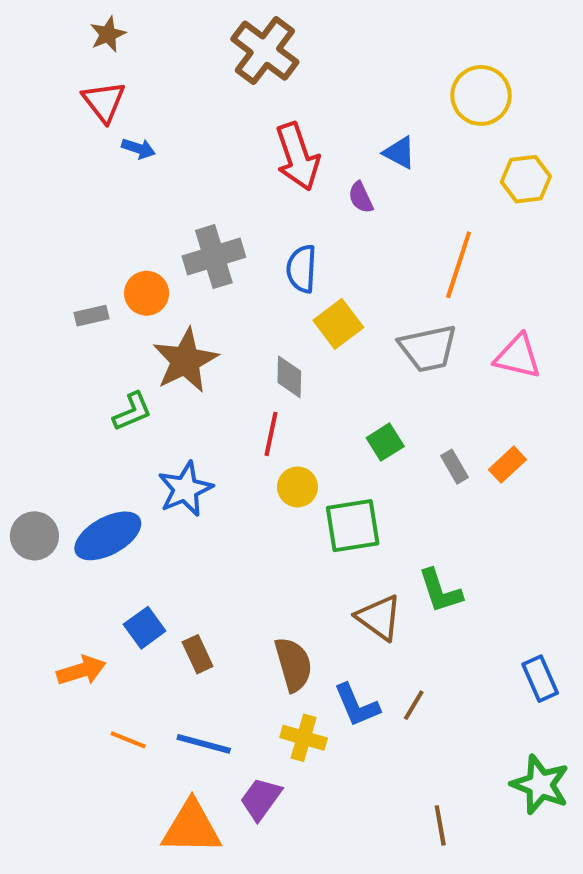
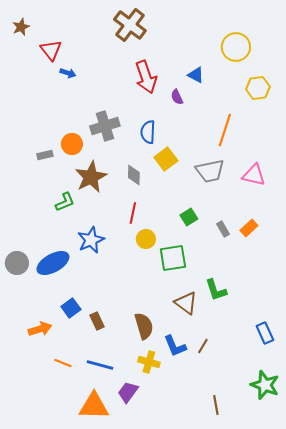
brown star: (108, 34) -> (21, 27), moved
gray diamond: (289, 377) -> (134, 175), moved

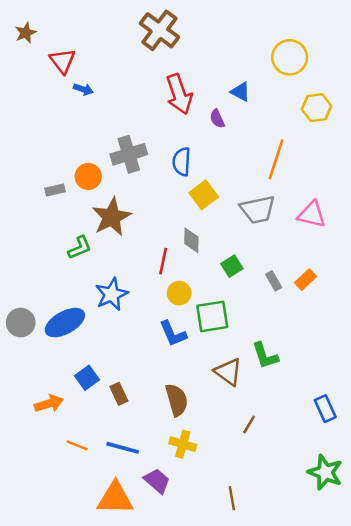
gray diamond: (134, 175) -> (191, 240), moved
blue L-shape: (175, 346) -> (173, 334), moved
purple trapezoid: (128, 392) -> (157, 481), turned 95
brown line: (216, 405) -> (232, 498), moved

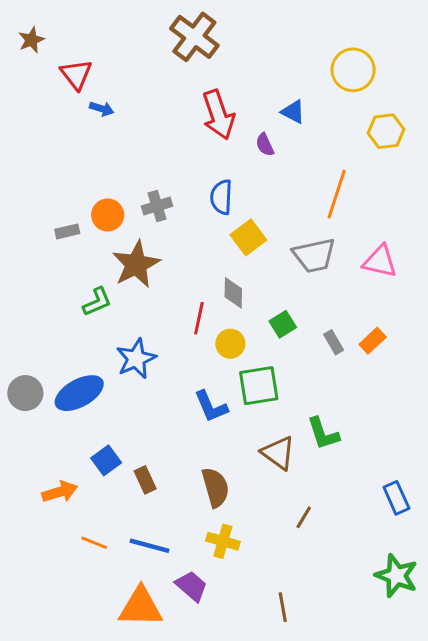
gray cross: (129, 154) -> (157, 206), moved, size x0.7
yellow circle: (179, 293) -> (230, 344), moved

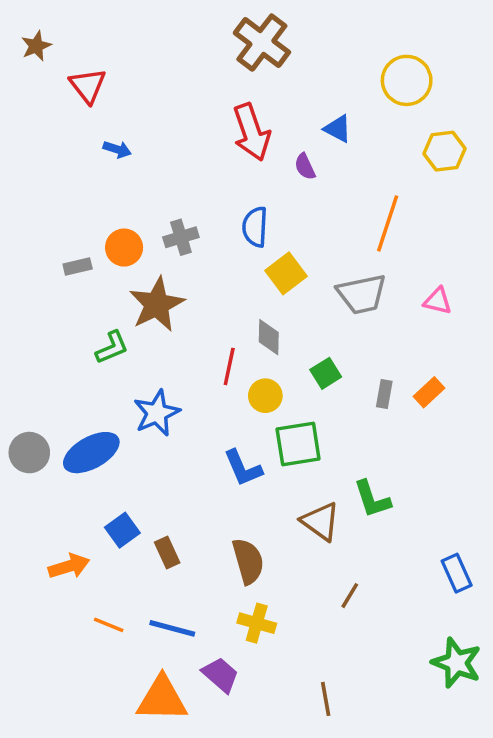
brown cross: (194, 37) -> (262, 43), moved
blue arrow: (102, 109) -> (117, 149), moved
pink triangle: (380, 261) -> (438, 301), size x0.7
gray rectangle: (334, 342) -> (384, 394), turned 40

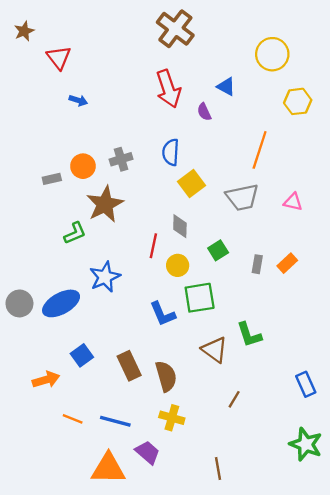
brown rectangle: (167, 552) -> (129, 366), moved, size x1.4

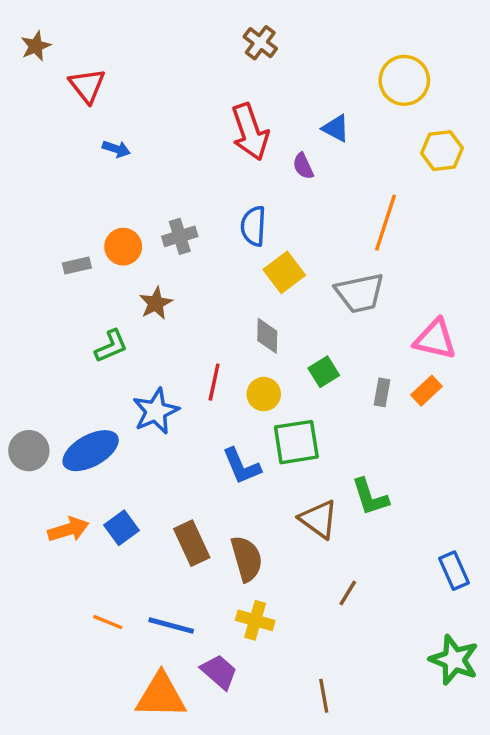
brown cross: (175, 29) -> (260, 43), size x0.6
pink triangle: (293, 202) -> (435, 339), moved, size x1.5
brown star: (105, 204) -> (156, 303), size x0.6
red line: (153, 246) -> (214, 382), moved
orange arrow: (46, 380) -> (68, 530), moved

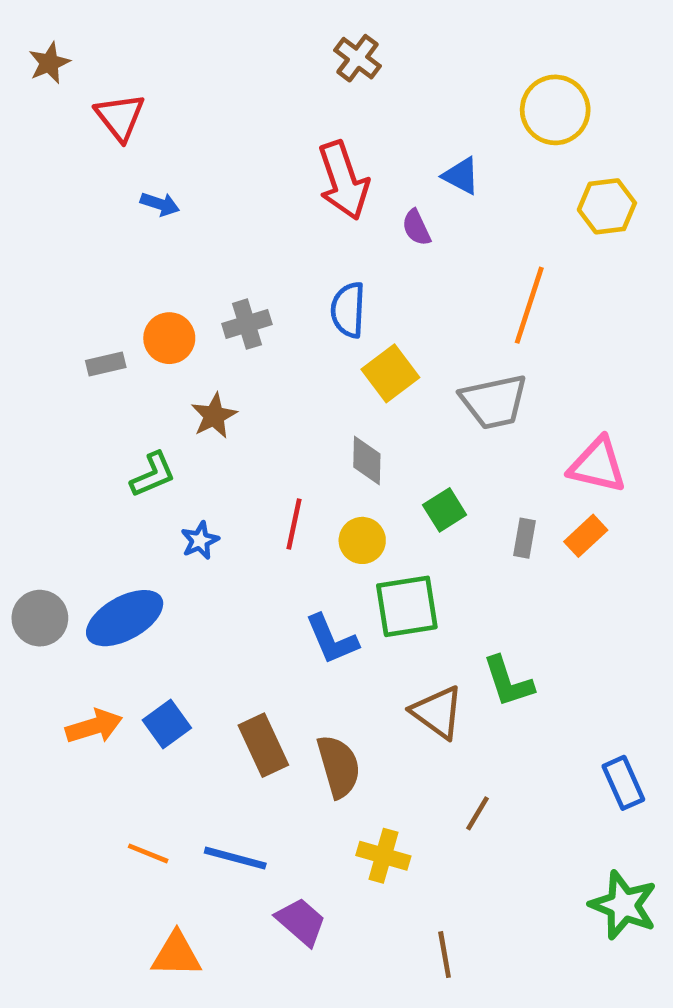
blue star: (156, 411) -> (200, 540), moved, size x0.6
yellow cross: (255, 620) -> (383, 856), moved
orange triangle: (161, 696) -> (176, 955), moved, size x0.7

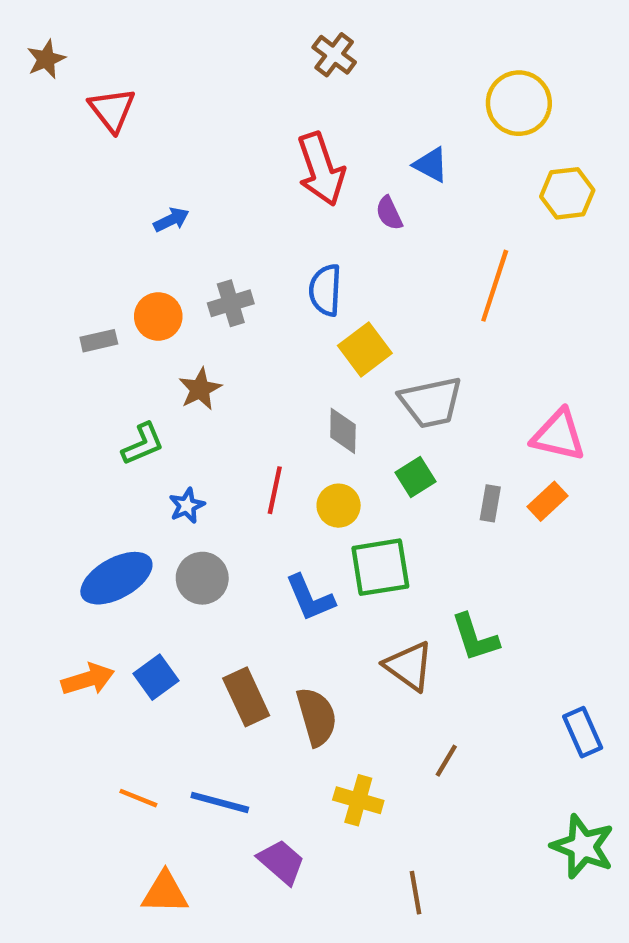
blue arrow: (160, 204) -> (171, 220), moved, turned -44
gray trapezoid: (494, 402) -> (431, 402), moved
gray circle: (40, 618) -> (202, 578), moved

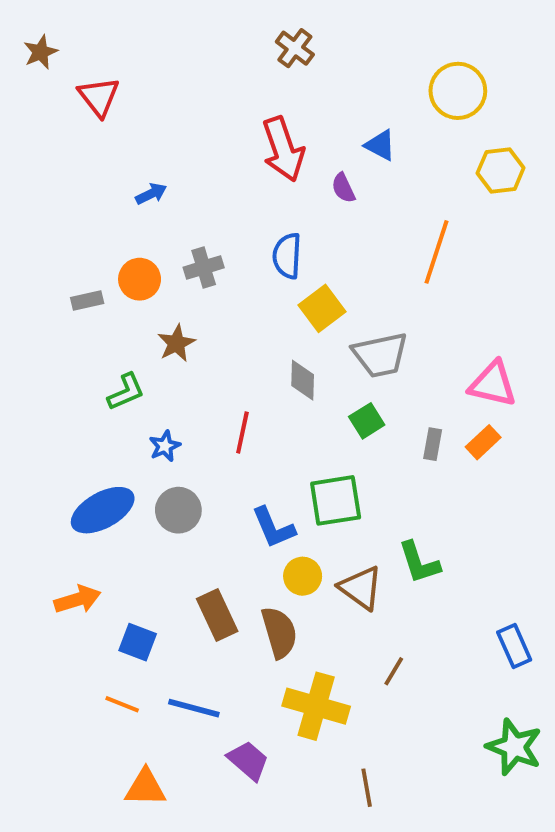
yellow circle: (339, 506) -> (303, 576), moved
blue square: (156, 677) -> (138, 642), moved, turned -33
yellow cross: (358, 800) -> (316, 706), size x1.5

